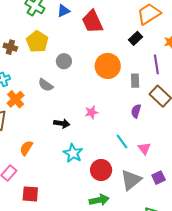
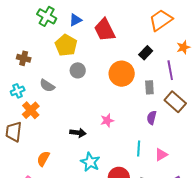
black rectangle: (136, 38) -> (146, 53), moved
yellow pentagon: (37, 42) -> (66, 45), moved
gray semicircle: (46, 85) -> (47, 86), moved
cyan line: (122, 141) -> (139, 149), turned 42
pink triangle: (144, 148) -> (161, 155), turned 40

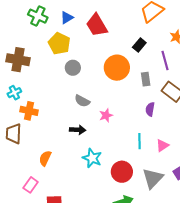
brown cross: (24, 58) -> (18, 60), size x1.6
gray semicircle: (47, 86) -> (82, 101), moved
orange cross: (31, 110) -> (29, 111), turned -30

